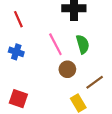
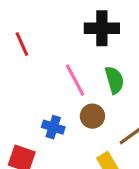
blue cross: (16, 52) -> (53, 127), moved

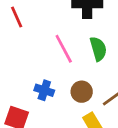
brown circle: (92, 116) -> (82, 92), moved

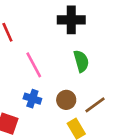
pink line: (64, 49) -> (34, 65), moved

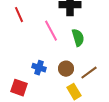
pink line: (34, 65) -> (51, 31), moved

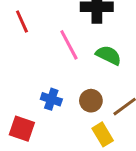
green semicircle: (78, 38) -> (109, 55), turned -48

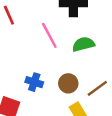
green semicircle: (109, 55) -> (83, 44), turned -40

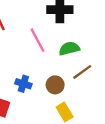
brown line: (97, 88) -> (82, 72), moved

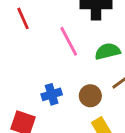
blue cross: (23, 84) -> (52, 94), turned -35

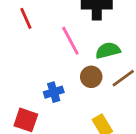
brown circle: (90, 96) -> (91, 77), moved

